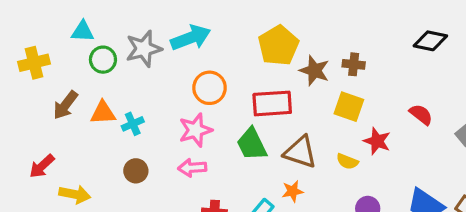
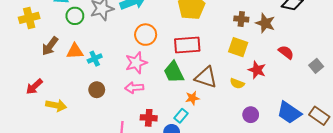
brown star: (314, 71) -> (265, 23), moved
orange star: (293, 191) -> (192, 98), moved

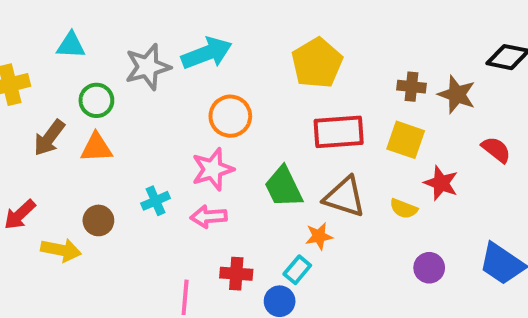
green circle: (75, 16) -> (96, 100), moved
red rectangle: (187, 45) -> (339, 132), moved
cyan cross: (95, 59) -> (156, 201), moved
brown circle: (97, 90) -> (98, 220), moved

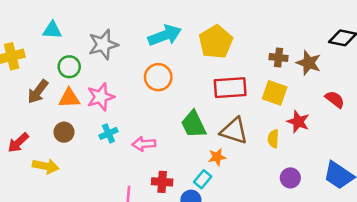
cyan arrow: (207, 53) -> (165, 35), moved
pink star: (213, 169) -> (101, 97), moved
yellow semicircle: (404, 209) -> (273, 139), turned 72
brown circle: (98, 220) -> (64, 132), moved

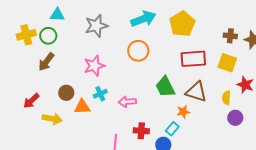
green circle: (69, 67) -> (48, 36), moved
orange triangle: (69, 98) -> (82, 107), moved
purple circle: (290, 178) -> (235, 118), moved

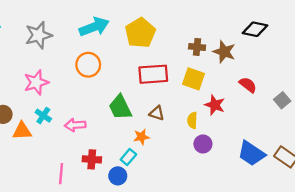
brown triangle: (196, 92) -> (157, 113), size x0.6
cyan cross: (100, 94) -> (43, 116), turned -32

